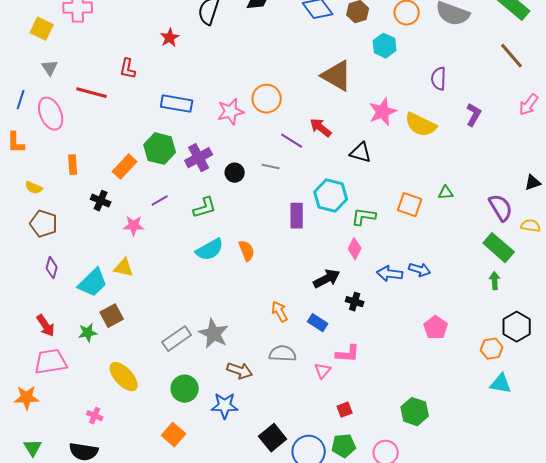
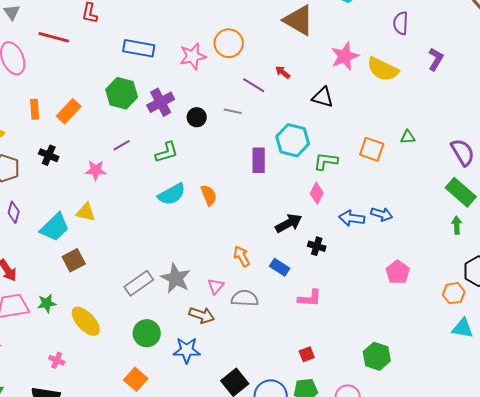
red arrow: (321, 128) -> (283, 72), size x0.7
orange rectangle: (125, 167) -> (69, 111), moved
black cross: (101, 201) -> (49, 155), moved
green star: (88, 333) -> (47, 303), moved
pink triangle: (323, 371) -> (216, 286), moved

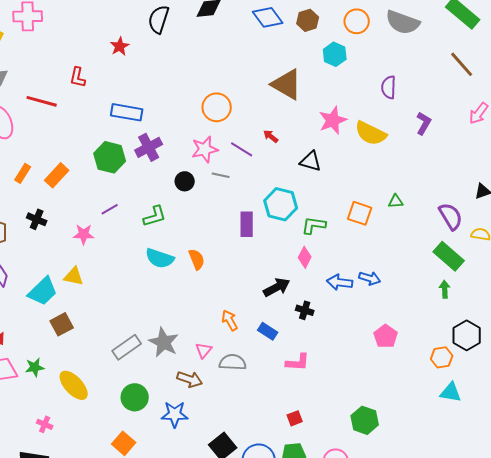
pink star: (193, 56) -> (205, 149), moved
purple cross: (161, 102) -> (149, 147), moved
orange rectangle: (35, 109) -> (23, 173), turned 36
cyan semicircle: (172, 194) -> (160, 258), turned 48

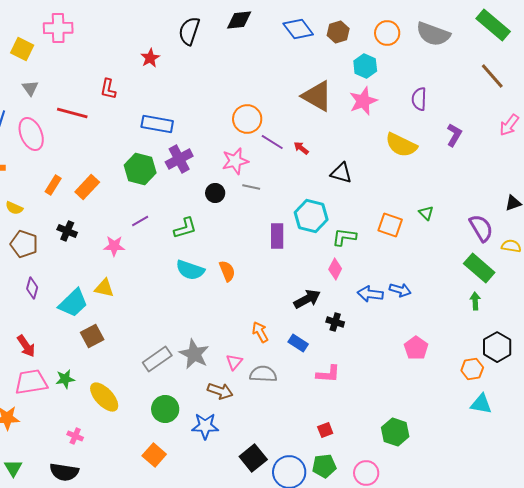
pink star: (333, 120) -> (363, 101), moved
purple line: (242, 149) -> (272, 142), moved
green triangle: (396, 201) -> (426, 213), turned 49

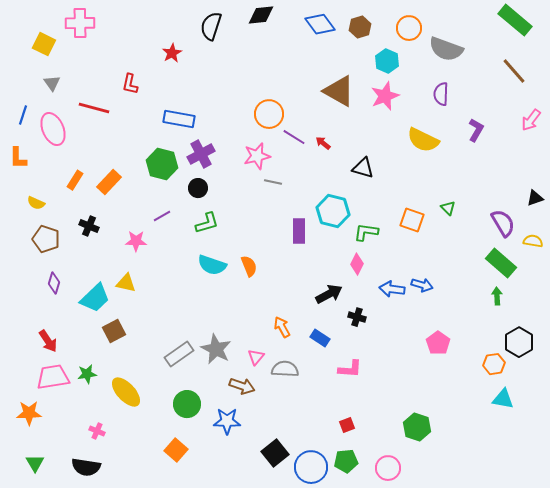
gray semicircle: (433, 34) -> (446, 49), moved
black circle: (215, 193) -> (198, 188), moved

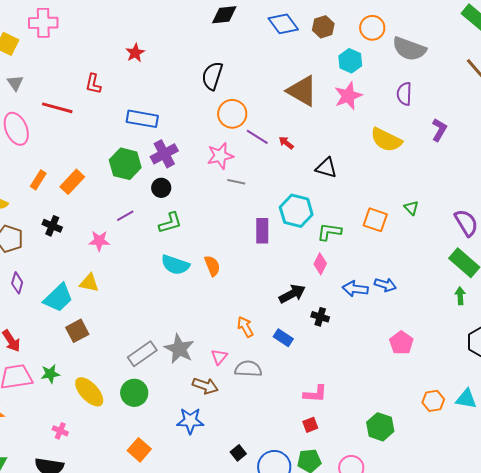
black semicircle: (211, 26) -> (212, 76), moved
orange hexagon: (494, 364) -> (433, 401), moved
pink L-shape: (350, 369) -> (315, 394), moved
green circle: (187, 404) -> (134, 393), moved
black square: (275, 453) -> (238, 453), size x0.6

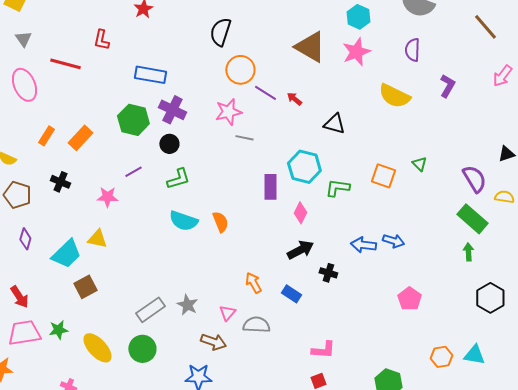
purple cross: (164, 154) -> (172, 110), turned -36
pink diamond: (320, 264) -> (300, 213), moved
gray star: (179, 349) -> (187, 305), size x0.7

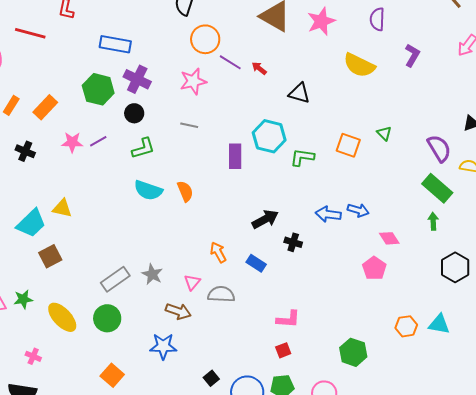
gray line: (244, 138) -> (189, 125), moved
pink star: (107, 197) -> (72, 142), moved
pink diamond: (300, 213) -> (389, 238), moved, turned -60

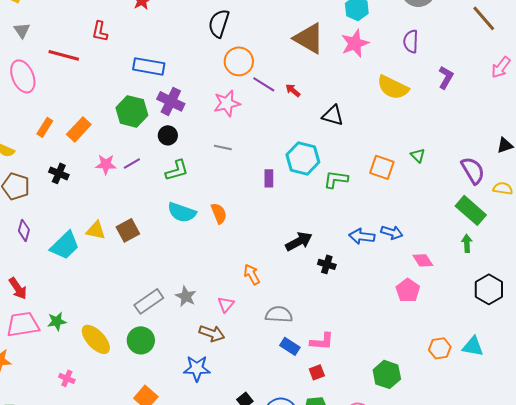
purple rectangle: (235, 156) -> (269, 178), size x0.7
brown square: (50, 256) -> (128, 230), moved
blue rectangle: (256, 263) -> (290, 346), moved
gray semicircle: (221, 294) -> (279, 314), moved

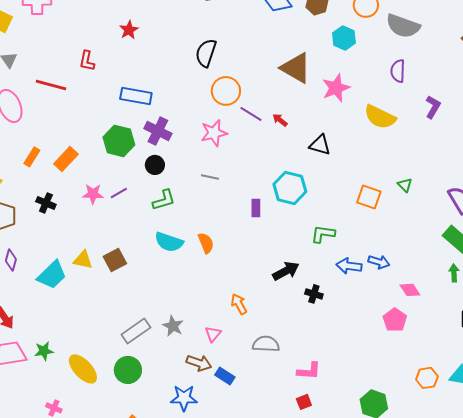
pink star: (355, 43) -> (336, 88), moved
green L-shape: (336, 179) -> (323, 234), moved
blue rectangle: (290, 346) -> (225, 376), moved

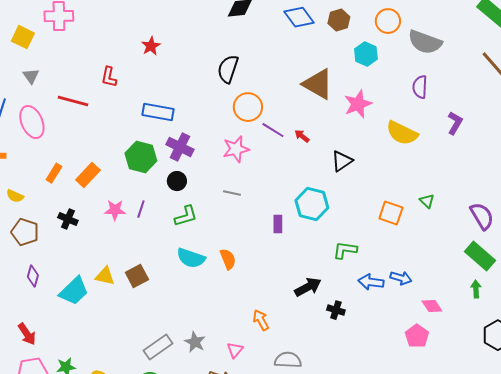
black triangle: (320, 145) -> (342, 161), turned -50
purple line: (119, 193) -> (141, 209), turned -42

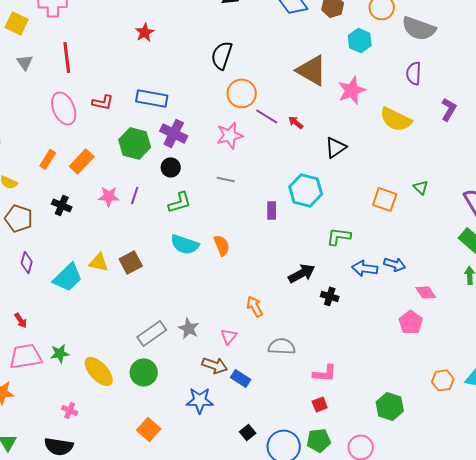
red L-shape: (109, 77) -> (103, 102), moved, turned -90
red line: (73, 101) -> (67, 57), moved, turned 68
pink ellipse: (32, 122) -> (64, 108), moved
red arrow: (27, 334) -> (21, 320), size x0.7

